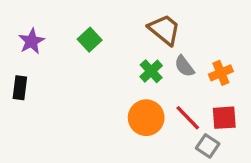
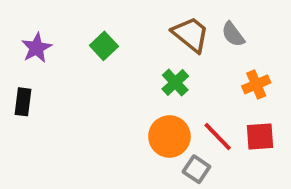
gray semicircle: (184, 66) -> (233, 34), moved
gray square: (208, 146) -> (196, 169), moved

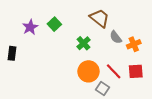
gray semicircle: (233, 34) -> (116, 37), moved
purple star: (36, 48) -> (30, 27), moved
green cross: (175, 83) -> (83, 43), moved

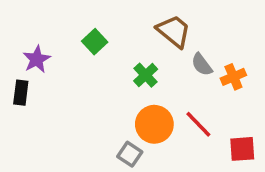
purple star: (30, 27) -> (37, 59), moved
red square: (136, 71) -> (242, 149), moved
gray square: (103, 89) -> (130, 154), moved

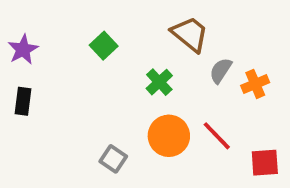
purple star: (37, 59) -> (23, 49), moved
gray semicircle: (202, 65) -> (221, 71), turned 70
gray square: (130, 154) -> (113, 159), moved

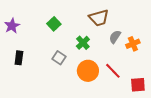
brown trapezoid: (190, 34) -> (99, 18), turned 125
black rectangle: (23, 101) -> (19, 58), moved
gray square: (113, 159) -> (59, 58), moved

